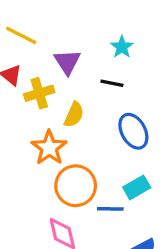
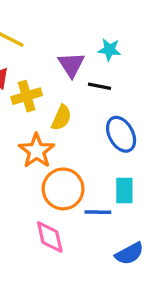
cyan star: (122, 47) -> (109, 50), turned -30
purple triangle: (67, 62) -> (71, 65), moved
cyan rectangle: (137, 187) -> (124, 191), turned -60

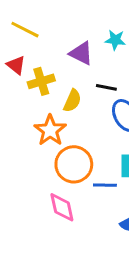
purple triangle: (71, 65) -> (81, 53), turned -30
black line: (100, 86) -> (106, 87), moved

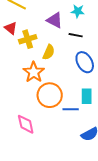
black line: (106, 87) -> (76, 35), moved
pink diamond: (62, 207) -> (26, 124), moved

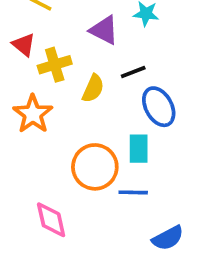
black line: (76, 35) -> (133, 72), moved, turned -32
orange star: (34, 72) -> (33, 114), moved
cyan rectangle: (87, 96) -> (139, 149), moved

